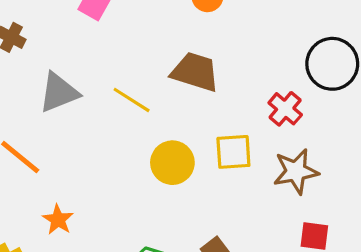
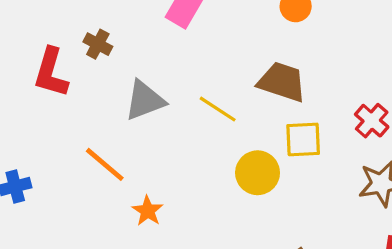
yellow square: (233, 152) -> (303, 139), moved
orange star: (58, 220) -> (148, 211), moved

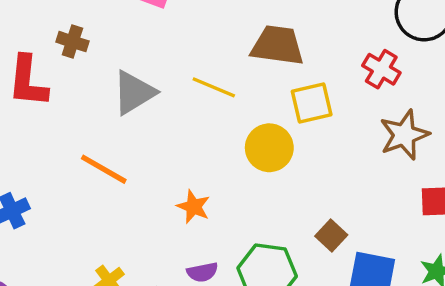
orange star: (148, 211) -> (194, 207), moved

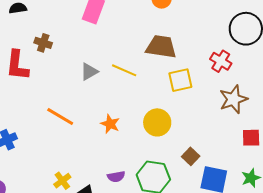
gray triangle: (134, 93) -> (89, 72), moved, size x0.7
yellow circle: (269, 148) -> (157, 122), moved
orange star: (194, 207) -> (110, 124), moved

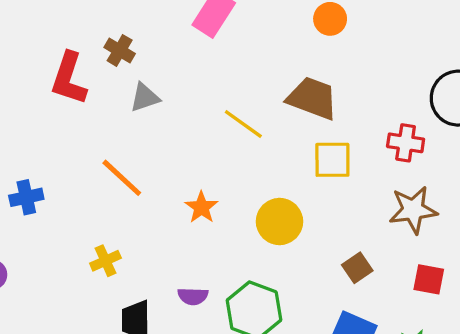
red cross: (221, 61) -> (406, 143), turned -35
gray triangle: (89, 72) -> (145, 97), moved
brown square: (191, 156) -> (357, 268), moved
yellow cross: (62, 181) -> (105, 261), moved

